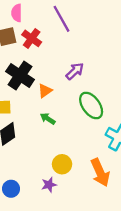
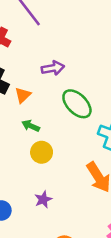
purple arrow: (75, 71) -> (53, 68), turned 42
yellow circle: (62, 164) -> (42, 152), moved

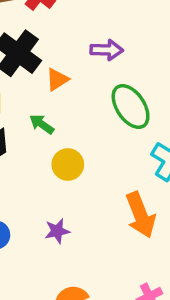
green arrow: (31, 126) -> (42, 124), moved

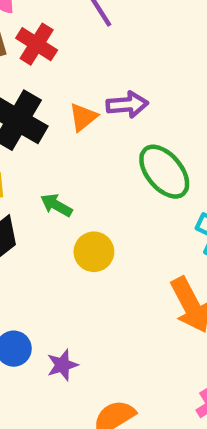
orange triangle: (57, 79) -> (83, 117), moved
purple star: (57, 231) -> (62, 365), moved

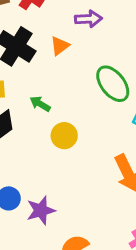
purple arrow: (127, 105) -> (89, 19), moved
purple star: (62, 365) -> (41, 210), size x1.4

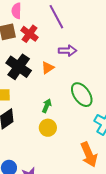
green arrow: (40, 104) -> (47, 106), moved, turned 80

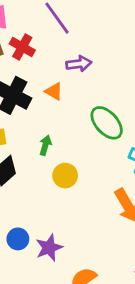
orange triangle: (48, 68) -> (54, 91), turned -48
green arrow: (47, 106) -> (45, 145), moved

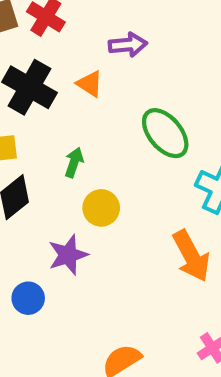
purple star: (49, 248) -> (68, 255), moved

